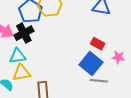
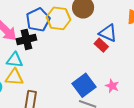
red rectangle: (98, 44) -> (101, 45), moved

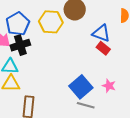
blue pentagon: (38, 20) -> (18, 24), moved
red rectangle: (101, 45) -> (103, 48), moved

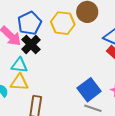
black cross: (20, 45) -> (31, 44), turned -30

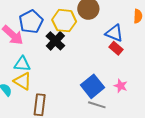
black cross: (31, 44) -> (55, 41), moved
yellow triangle: (19, 82) -> (23, 81), turned 30

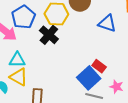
red rectangle: (116, 48) -> (99, 66), moved
pink star: (121, 86) -> (116, 87), moved

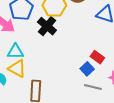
blue square: (89, 78) -> (87, 69), size x0.6

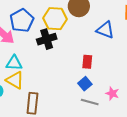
black cross: (47, 26) -> (47, 39), turned 30
red rectangle: (97, 57) -> (87, 62), moved, turned 56

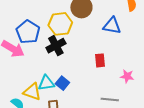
cyan triangle: (14, 63) -> (46, 83), moved
blue square: (85, 84) -> (62, 83), moved
pink star: (112, 93) -> (127, 76), moved

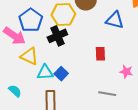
yellow triangle: (32, 92) -> (29, 56), moved

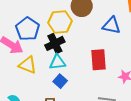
red rectangle: (100, 54) -> (98, 60), size x1.5
cyan triangle: (45, 72) -> (58, 62), moved

